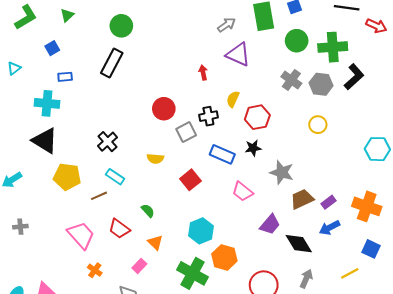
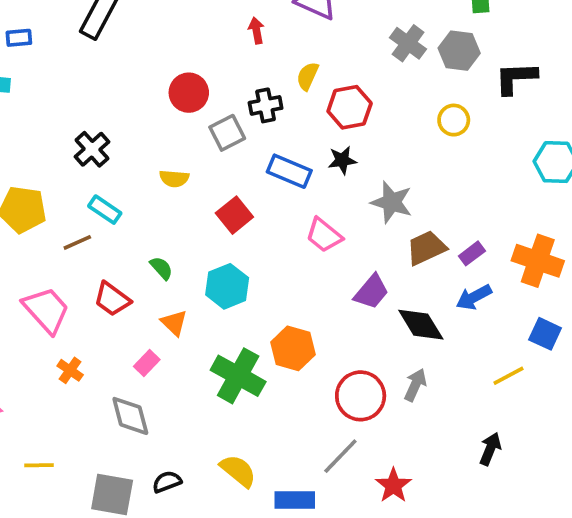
black L-shape: (354, 77) -> (516, 78), moved, turned -140
cyan hexagon: (201, 231) -> (227, 286), moved
gray arrow: (306, 279) -> (415, 385), moved

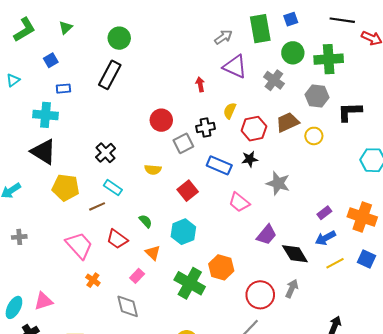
gray cross: (408, 43) -> (274, 80), moved
brown trapezoid: (426, 248) -> (288, 122), moved
yellow line: (508, 376) -> (335, 263), moved

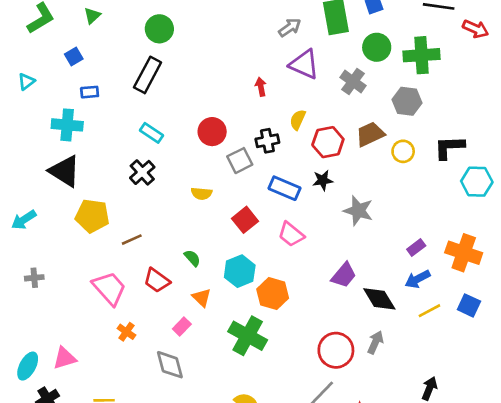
black L-shape: (350, 112) -> (449, 147), moved
cyan rectangle: (113, 188) -> (151, 133), moved
pink trapezoid: (239, 202) -> (291, 234), moved
orange hexagon: (221, 267) -> (273, 294), moved

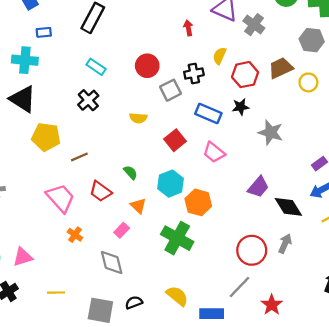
gray cross: (353, 82) -> (254, 25), moved

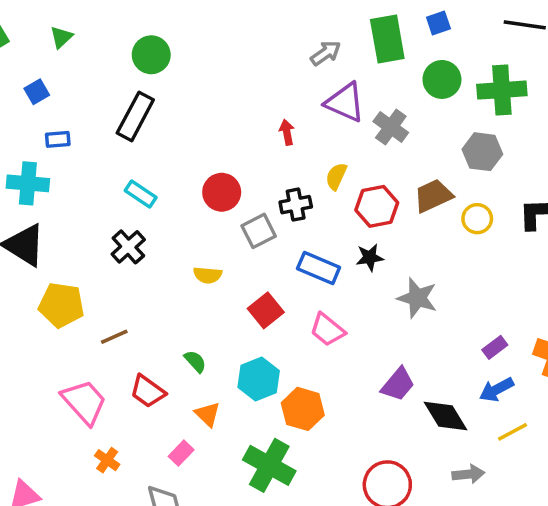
gray arrow: (285, 244) -> (468, 474), moved, turned 60

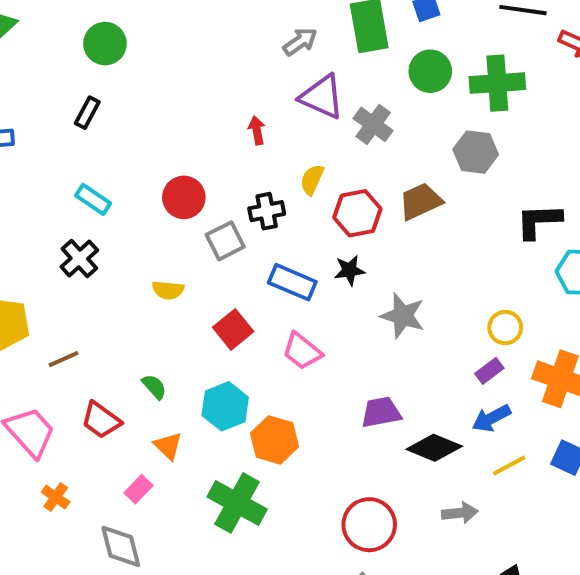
black rectangle: (135, 116) -> (87, 113), size x0.6
yellow circle: (477, 219) -> (505, 328), moved
purple trapezoid: (398, 384) -> (381, 412), turned -141
black diamond: (445, 416) -> (434, 448), turned -36

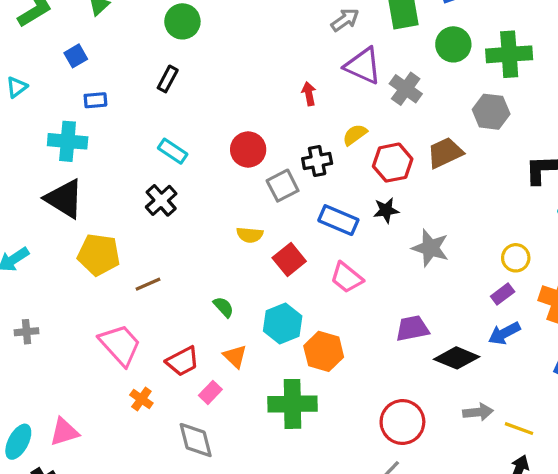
yellow semicircle: (312, 180) -> (355, 135), turned 30
yellow semicircle: (168, 290) -> (250, 235), moved
red trapezoid: (101, 420) -> (182, 361), moved, turned -64
yellow line: (509, 466) -> (519, 429), moved, turned 48
green cross: (237, 503) -> (292, 404), turned -30

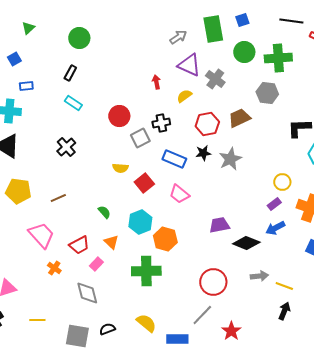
yellow semicircle: (355, 135) -> (184, 96), moved
cyan rectangle: (173, 151) -> (73, 103), moved
gray star: (430, 248) -> (230, 159), moved, turned 30
yellow pentagon: (99, 255) -> (18, 191), moved

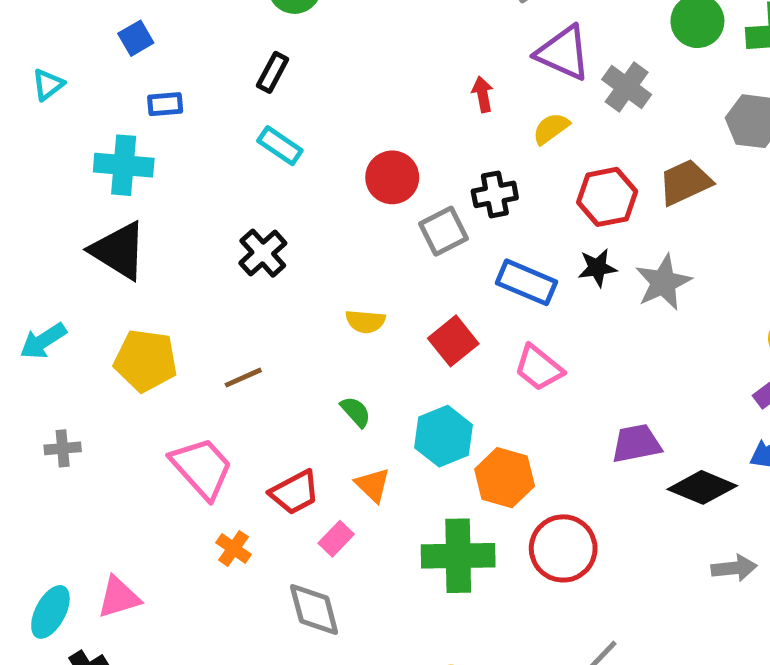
yellow semicircle: (120, 168) -> (365, 321), moved
red circle: (213, 282) -> (563, 548), moved

